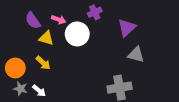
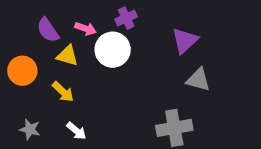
purple cross: (95, 12) -> (126, 18), moved
orange circle: (15, 68) -> (22, 71), moved
white arrow: (39, 91) -> (76, 131), moved

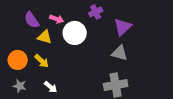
purple cross: (126, 18) -> (96, 12), moved
orange circle: (22, 71) -> (18, 60), moved
gray triangle: (198, 80) -> (120, 53), moved

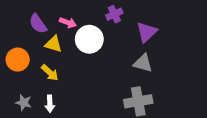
orange circle: (18, 60) -> (18, 60), moved
white arrow: (51, 87) -> (50, 104), moved, turned 48

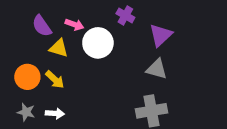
purple cross: (114, 14) -> (125, 15), turned -35
orange circle: (18, 60) -> (27, 77), moved
white arrow: (50, 104) -> (55, 113), turned -84

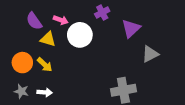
purple cross: (125, 15) -> (102, 13), turned 32
gray triangle: (157, 69) -> (150, 54), moved, turned -42

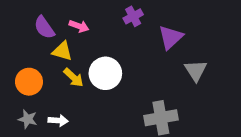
white circle: (80, 35) -> (105, 73), moved
gray triangle: (150, 54) -> (196, 71), turned -36
yellow arrow: (45, 65) -> (73, 77), moved

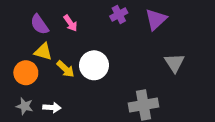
pink arrow: (79, 26) -> (70, 23), turned 35
purple triangle: (171, 37) -> (156, 19), moved
yellow triangle: (62, 51) -> (43, 52), moved

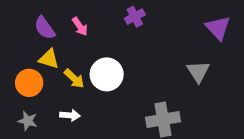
purple triangle: (156, 19) -> (218, 28), moved, turned -30
white arrow: (52, 107) -> (70, 115), moved

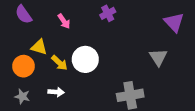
purple semicircle: (45, 28) -> (23, 14), moved

